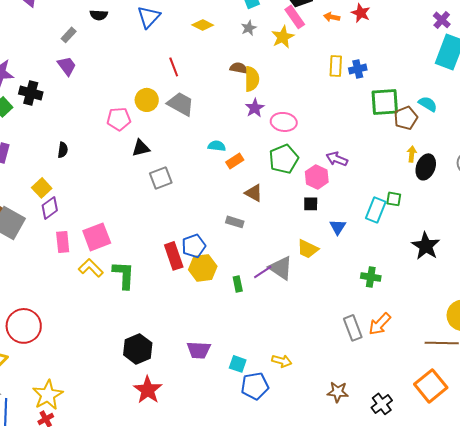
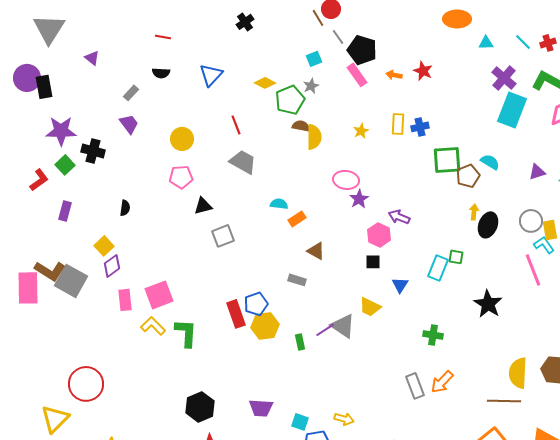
purple cross: (442, 20) -> (504, 78), size x1.4
yellow star: (283, 37) -> (361, 131), moved, size x0.7
yellow circle: (147, 100) -> (182, 139), moved
purple star: (255, 108) -> (359, 199), moved
green pentagon: (284, 159) -> (290, 100), moved

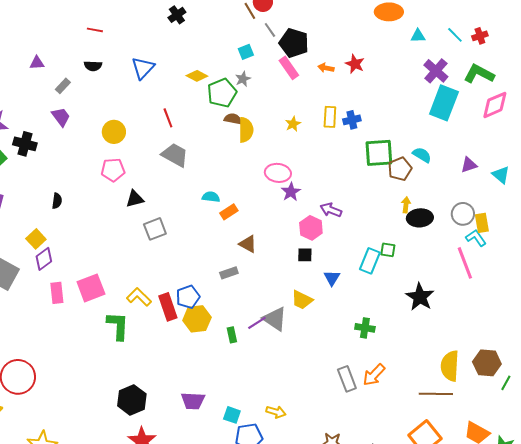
purple triangle: (92, 58) -> (37, 63), moved, turned -42
black ellipse: (488, 225) -> (420, 218), turned 65
gray rectangle: (297, 280) -> (229, 273), turned -36
yellow L-shape: (153, 326) -> (139, 297), moved

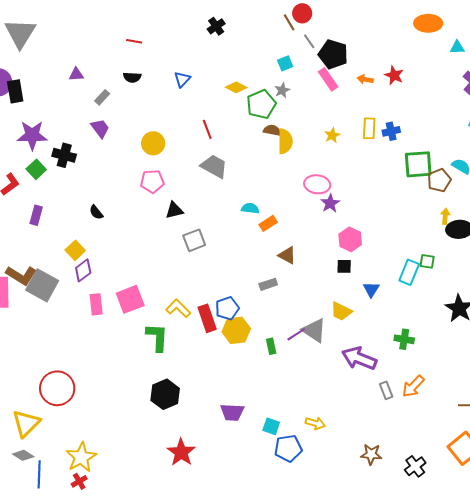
blue triangle: (143, 68) -> (182, 79), size x0.7
black semicircle: (57, 201) -> (96, 212), turned 133
purple arrow: (331, 210) -> (359, 358), moved, size x1.6
gray rectangle: (347, 379) -> (386, 390), size x0.7
black hexagon: (132, 400) -> (165, 394), moved

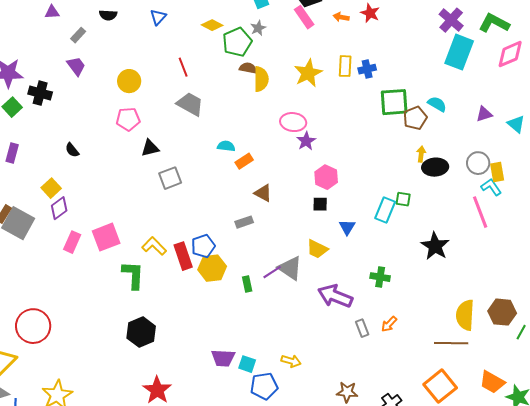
yellow star: (332, 135) -> (308, 73), size x1.8
pink rectangle: (96, 304) -> (72, 242), turned 30
orange arrow: (413, 386) -> (389, 324), size x0.7
purple trapezoid: (232, 412) -> (223, 358), moved

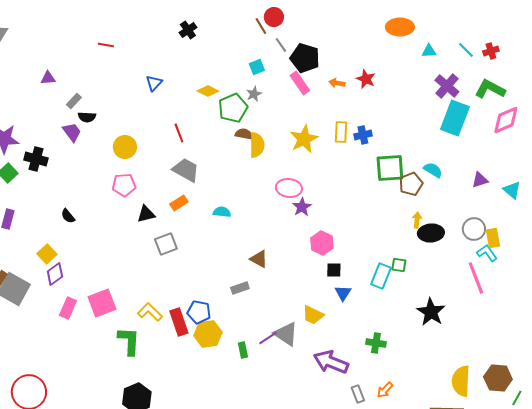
black semicircle: (108, 15) -> (87, 117), moved
orange rectangle: (244, 161) -> (179, 203), moved
black square: (320, 204) -> (334, 270), moved
blue pentagon: (203, 246) -> (199, 312), turned 30

